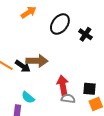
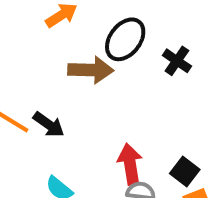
brown arrow: (37, 61) -> (91, 70), moved
black square: (90, 89) -> (185, 171), turned 32

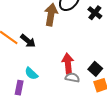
brown arrow: (91, 70) -> (51, 15), turned -85

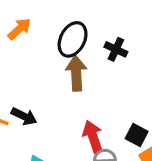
brown arrow: (51, 15) -> (76, 73), moved

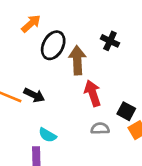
black ellipse: (73, 39) -> (53, 45), moved
red arrow: (93, 136) -> (93, 93), moved

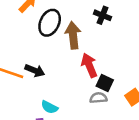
black square: (126, 111) -> (105, 83), moved

